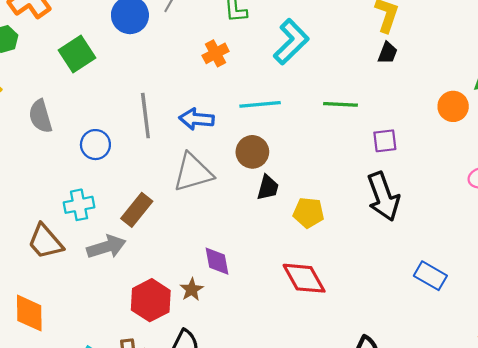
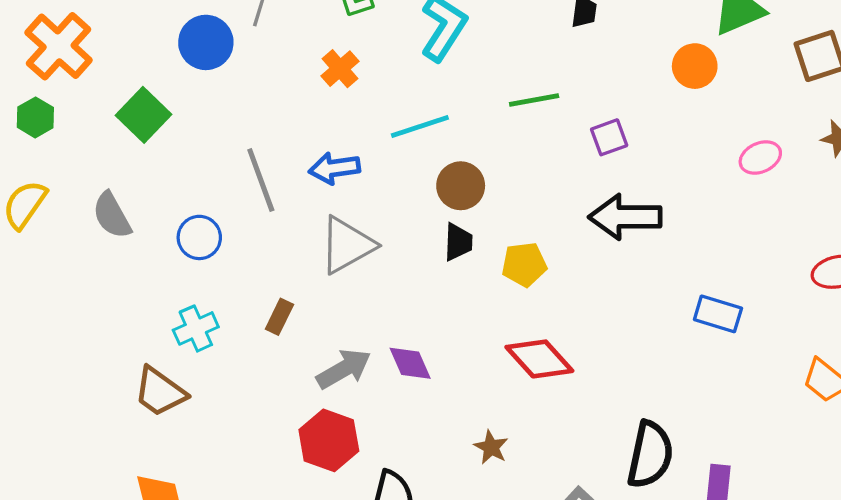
brown circle: (252, 152) -> (461, 186), moved
black arrow: (383, 197) -> (625, 217), turned 123
brown rectangle: (137, 210) -> (279, 317), size x0.7
gray arrow: (106, 247) -> (344, 369), moved
brown star: (192, 290) -> (491, 447), moved

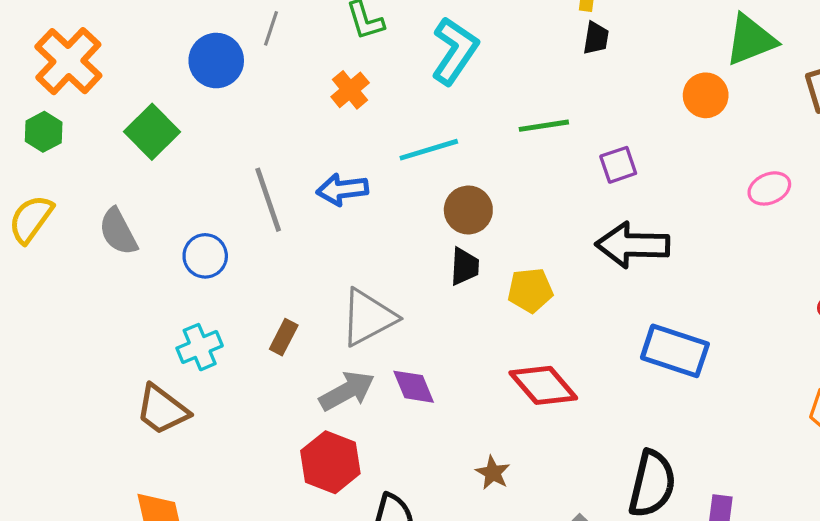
gray triangle: (347, 245) -> (368, 317), moved
blue rectangle: (718, 314) -> (675, 351), moved, size x1.4

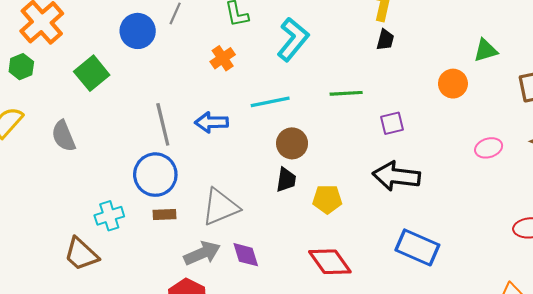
green triangle: (751, 40) -> (486, 50), size x0.7
blue circle: (205, 256) -> (155, 175), moved, size x1.5
brown rectangle: (284, 337) -> (164, 215), turned 55

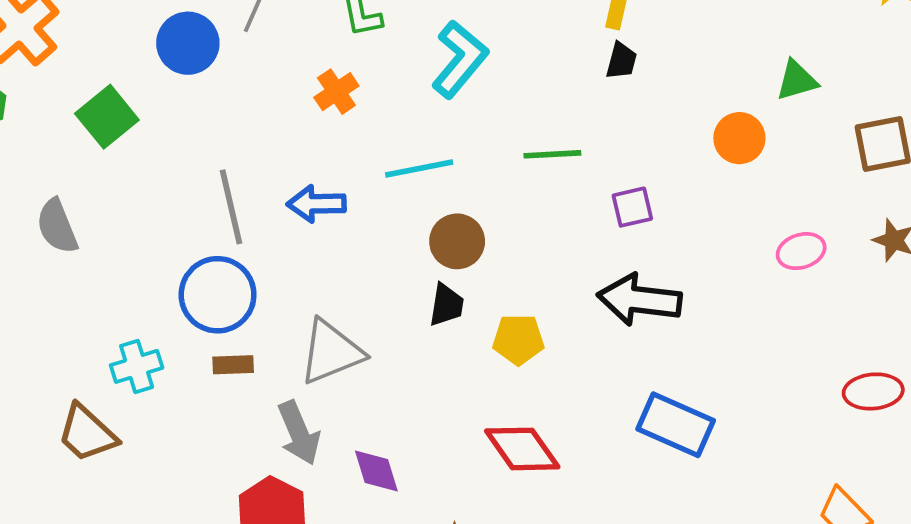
gray arrow: (202, 253) -> (299, 433), turned 90
purple diamond: (246, 255) -> (376, 471), moved

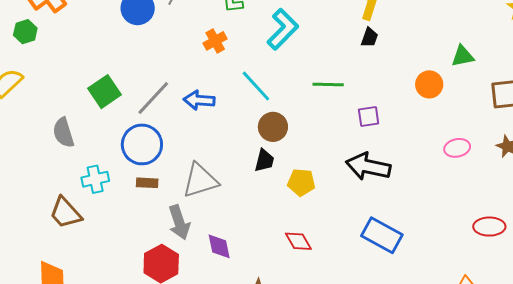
green square: (107, 117) -> (104, 92), moved
cyan line: (419, 168) -> (256, 86), turned 54
gray line: (231, 207) -> (153, 98), turned 51
gray semicircle: (57, 226) -> (63, 133), moved
red diamond: (522, 449) -> (298, 241), size x0.7

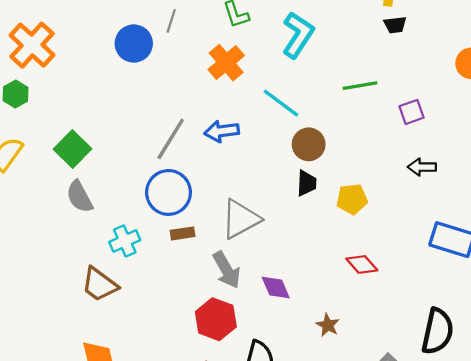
black trapezoid: (369, 37) -> (395, 25), turned 75
orange cross: (215, 41) -> (226, 63), size x1.4
green square: (104, 92) -> (72, 149), moved
black arrow: (368, 167) -> (422, 167), size x0.6

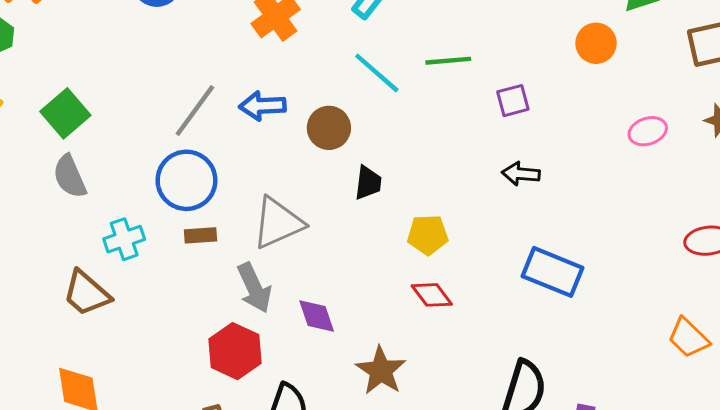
cyan line: (281, 103) -> (377, 73), moved
brown circle: (309, 144) -> (329, 128), moved
yellow pentagon: (352, 199) -> (428, 235), moved
brown star: (328, 325) -> (381, 371), size x1.6

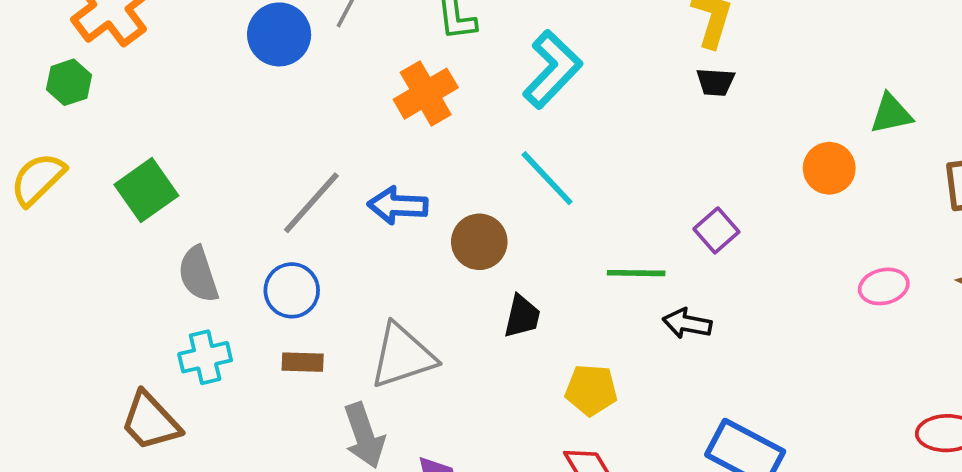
green line: (448, 61) -> (636, 273), moved
purple square: (513, 101) -> (716, 230), turned -32
black arrow: (521, 174) -> (687, 324), moved
gray semicircle: (70, 177) -> (198, 274), moved
blue circle: (186, 180) -> (292, 290), size x0.7

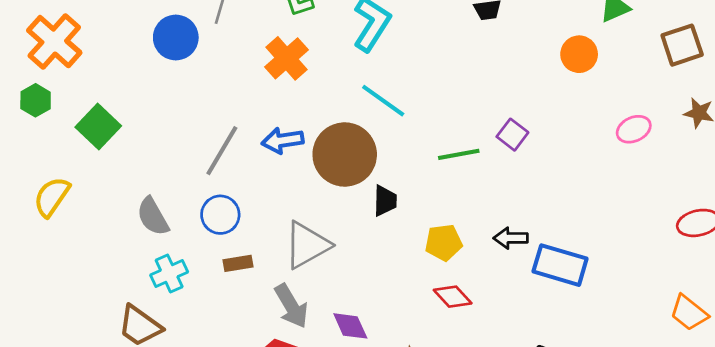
yellow semicircle: (38, 179) -> (52, 197), moved
green square: (146, 190) -> (98, 126), moved
purple square: (716, 230) -> (512, 135), moved
brown circle: (479, 242) -> (345, 155), size x1.6
black arrow: (687, 324) -> (511, 238), moved

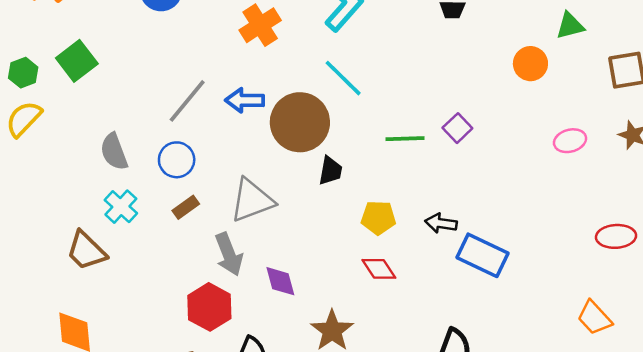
green hexagon: (36, 100) -> (23, 73), moved
brown rectangle: (238, 263) -> (186, 207), turned -35
cyan cross: (169, 273) -> (121, 207), turned -32

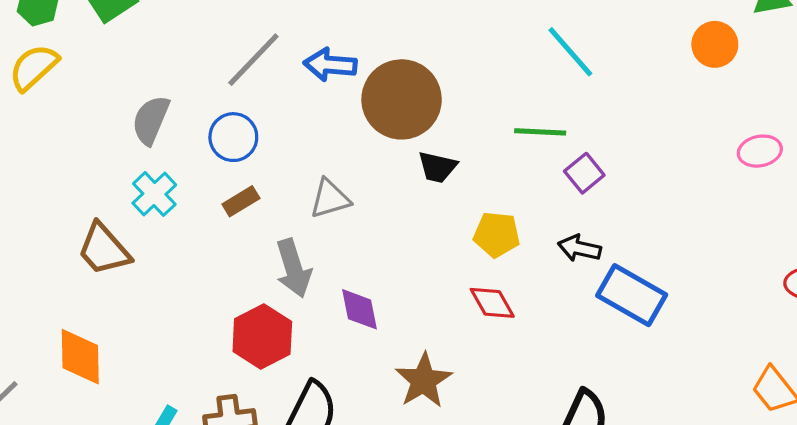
cyan line: (343, 78) -> (570, 52), moved
purple square: (457, 128) -> (584, 173), moved
gray semicircle: (114, 152) -> (151, 120), turned 39
black trapezoid: (330, 171) -> (437, 167), turned 88
gray triangle: (252, 200) -> (330, 199), size x0.7

